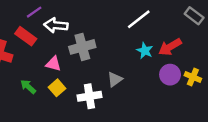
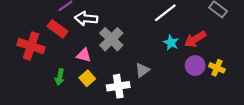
gray cross: (82, 47) -> (111, 39), turned -30
green arrow: (28, 87) -> (60, 77), turned -119

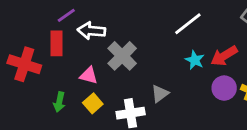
red rectangle: (57, 29) -> (56, 43), turned 54

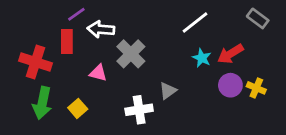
green arrow: (59, 102) -> (42, 103), moved, size x1.6
yellow square: (93, 103) -> (78, 108), moved

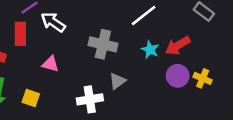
white arrow: (101, 29) -> (53, 22), turned 30
gray cross: (131, 54) -> (103, 44), moved, turned -32
yellow square: (78, 108) -> (31, 98), turned -30

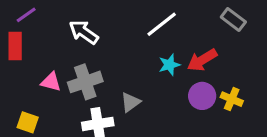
white arrow: (53, 22) -> (84, 32), moved
gray cross: (103, 44) -> (85, 82), moved, turned -32
cyan star: (150, 50) -> (169, 65), turned 30

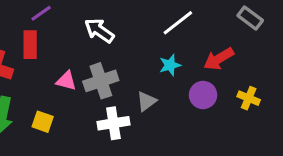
cyan star: (169, 65) -> (170, 65), moved
purple circle: (202, 96) -> (203, 95), moved

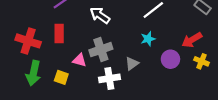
red rectangle: (30, 45) -> (59, 33), moved
red arrow: (219, 59) -> (192, 40), moved
pink triangle: (66, 81) -> (79, 60), moved

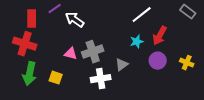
white arrow: (100, 15) -> (75, 20), moved
red rectangle: (59, 33) -> (32, 19), moved
red arrow: (192, 40) -> (160, 36), moved, turned -30
pink triangle: (79, 60) -> (71, 54), moved

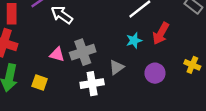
purple circle: (158, 61) -> (155, 73), moved

